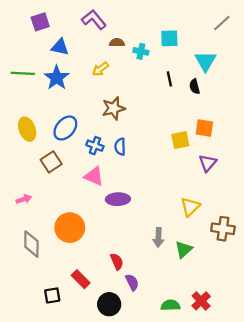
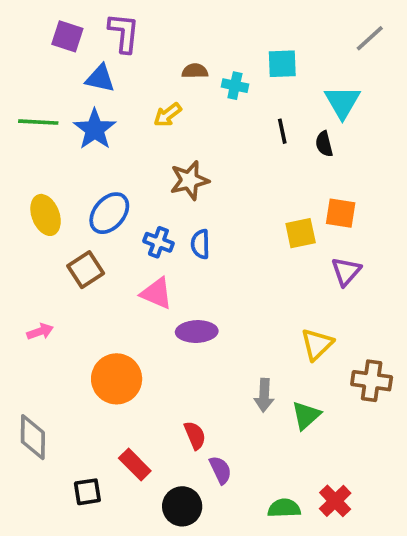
purple L-shape: (94, 20) -> (124, 33), moved, turned 45
purple square: (40, 22) -> (67, 36), turned 36
gray diamond: (31, 244) -> (33, 437), moved

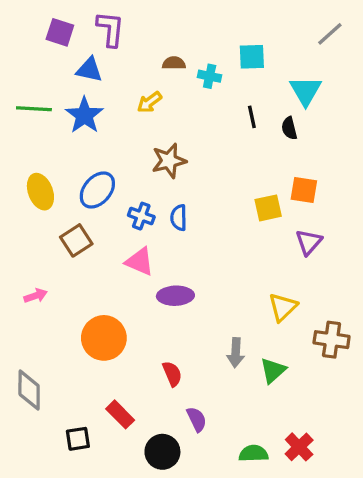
red semicircle: (195, 435) -> (172, 374), moved

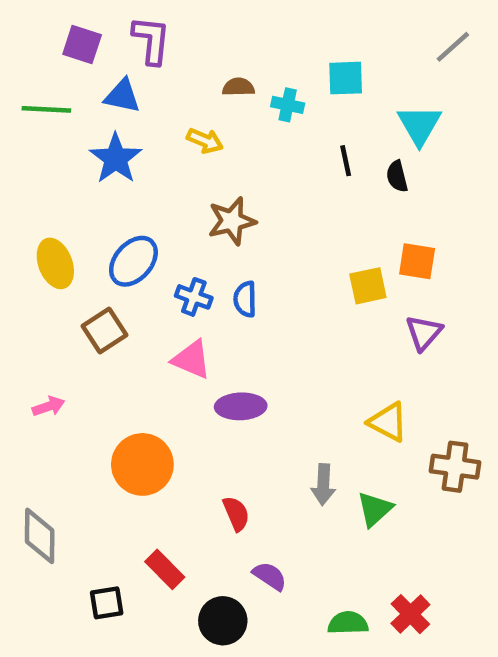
yellow arrow: (149, 102) -> (205, 141), turned -120
green line: (34, 109) -> (46, 109), moved
yellow triangle: (283, 307) -> (388, 422), turned -48
purple semicircle: (197, 419) -> (270, 576), turned -30

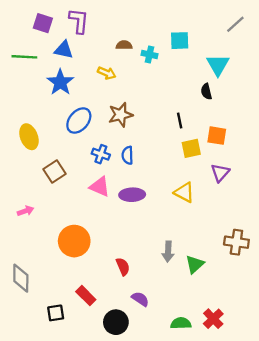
black line: (346, 161) -> (180, 121), moved
blue ellipse: (133, 261) -> (79, 121), moved
purple ellipse: (241, 406) -> (132, 195), moved
yellow triangle: (388, 422) -> (184, 192), moved

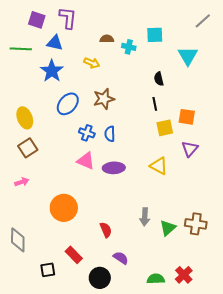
black semicircle: (206, 92) -> (159, 79), moved
brown square: (54, 172) -> (28, 148), moved
brown cross: (236, 242) -> (196, 224), moved

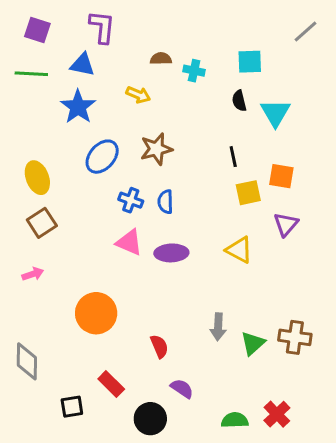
purple square: (37, 20) -> (37, 30), moved
cyan square: (155, 35) -> (250, 62), moved
cyan triangle: (188, 56) -> (275, 113), moved
black semicircle: (159, 79) -> (239, 101), moved

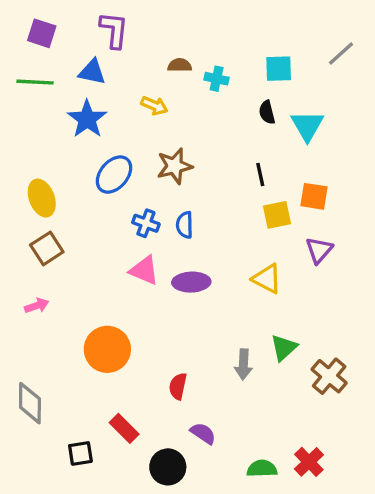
gray line: (305, 31) -> (341, 54), moved
brown cross: (295, 337) -> (329, 376), turned 32
green triangle: (253, 343) -> (284, 348), moved
red semicircle: (159, 346) -> (178, 386), turned -145

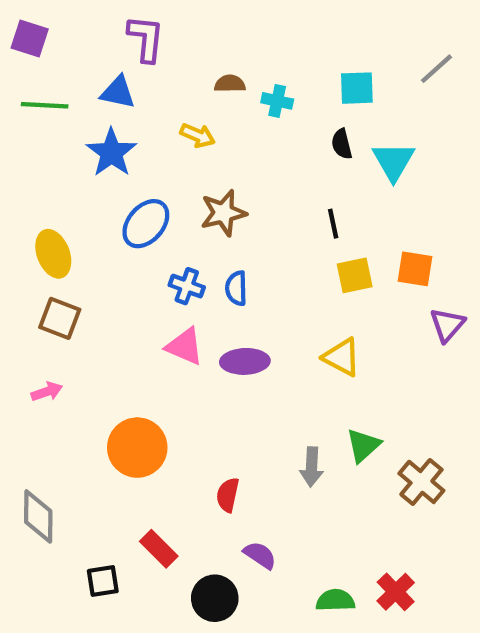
purple square: (42, 33) -> (30, 39), moved
orange square: (314, 196) -> (415, 269), moved
brown square: (47, 248) -> (60, 318), turned -36
purple triangle: (319, 250) -> (447, 325), moved

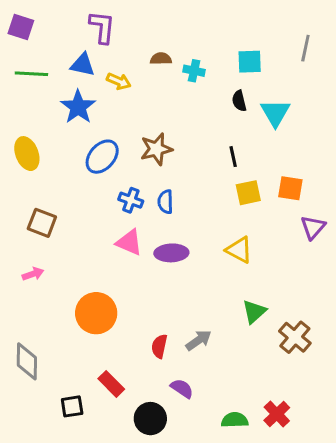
gray line: (436, 69) -> (305, 48), turned -36
yellow arrow: (198, 135) -> (119, 81), moved
yellow ellipse: (53, 254) -> (27, 154), moved
gray arrow: (312, 467) -> (199, 340), moved, turned -128

